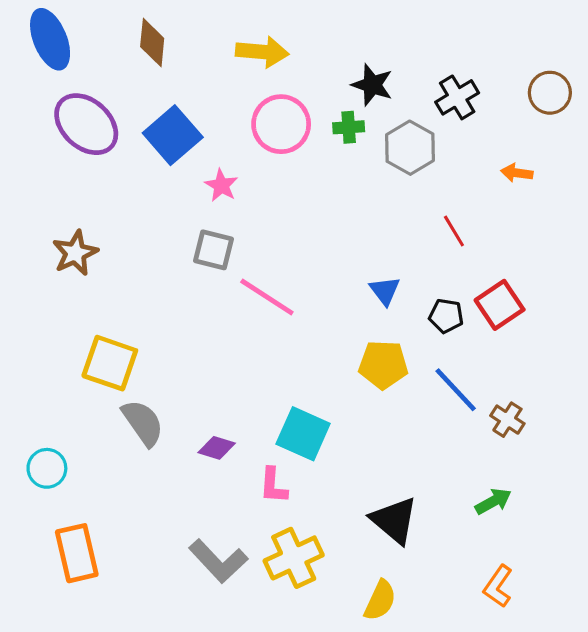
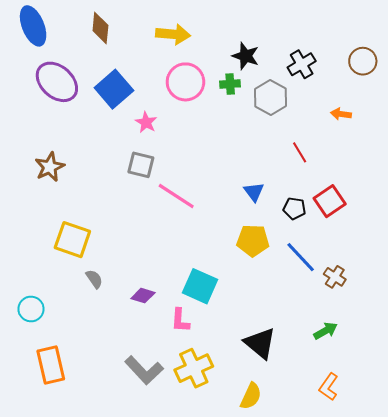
gray semicircle: (143, 423) -> (94, 279), size x0.6

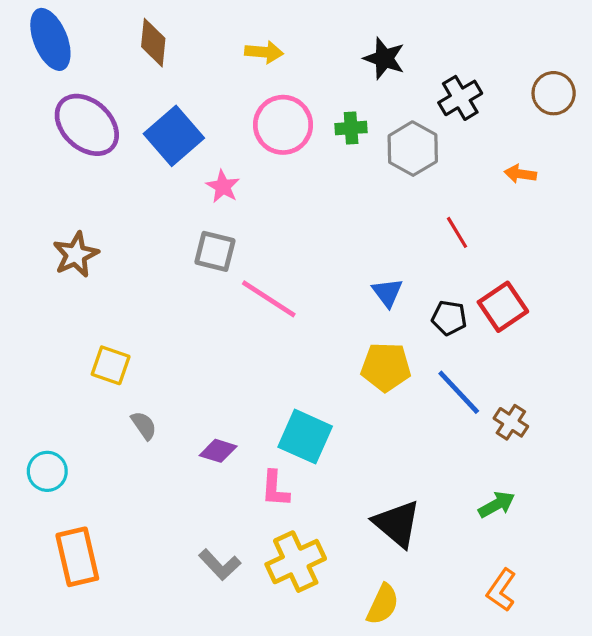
yellow arrow: (173, 34) -> (264, 52), size x0.7
black star: (246, 56) -> (384, 58), moved
yellow square: (72, 240) -> (111, 365), size x0.7
gray L-shape: (144, 370) -> (220, 565), size x0.7

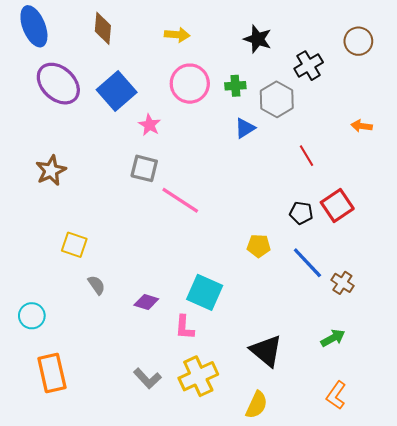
brown circle: (554, 93) -> (358, 41), moved
orange arrow: (520, 174) -> (362, 126), moved
blue triangle: (387, 293) -> (245, 128), moved, turned 35
yellow pentagon: (386, 367) -> (259, 246), size x0.7

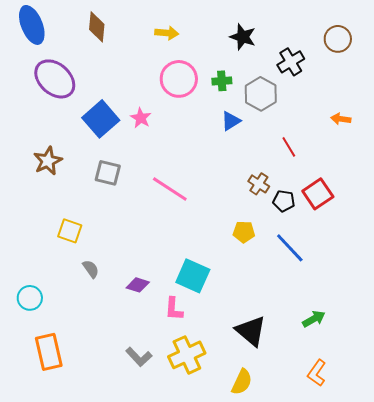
blue square: (117, 91) -> (101, 119), moved
gray square: (144, 168) -> (108, 173), moved
brown cross: (342, 283) -> (259, 184), moved

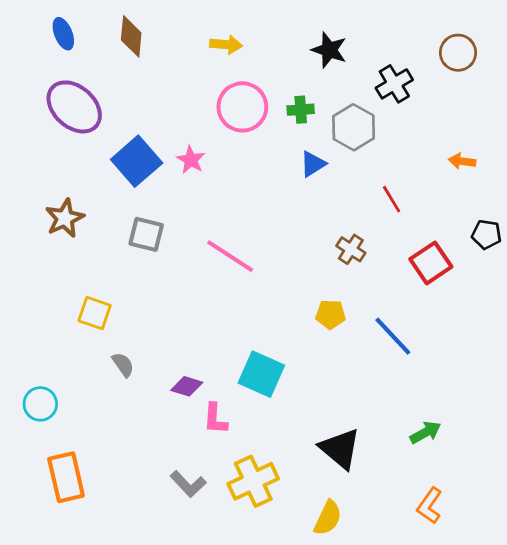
blue ellipse: (32, 25) -> (63, 34), moved, size x0.6
black pentagon: (284, 201) -> (486, 234), moved
pink L-shape: (174, 309) -> (215, 419), moved

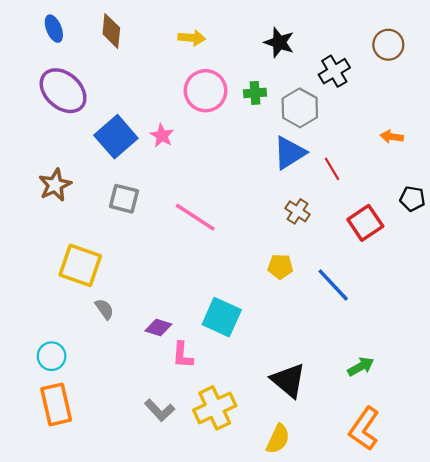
blue triangle: (313, 164) -> (289, 153), moved, size x1.5
yellow square: (95, 313) -> (80, 265), size x1.5
cyan circle: (40, 404) -> (52, 356), moved
orange L-shape: (430, 506) -> (364, 429), size x1.4

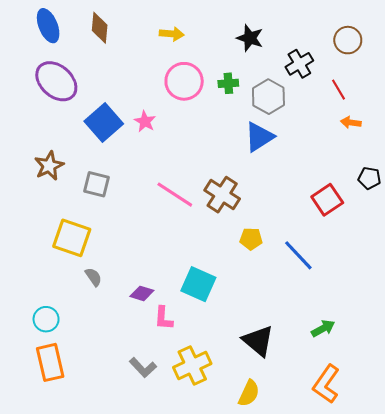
blue ellipse: (54, 29) -> (48, 26), size x1.4
red line: (332, 169) -> (339, 90), moved
gray square: (124, 199) -> (97, 184), moved
brown cross: (298, 211) -> (222, 195), moved, size x1.6

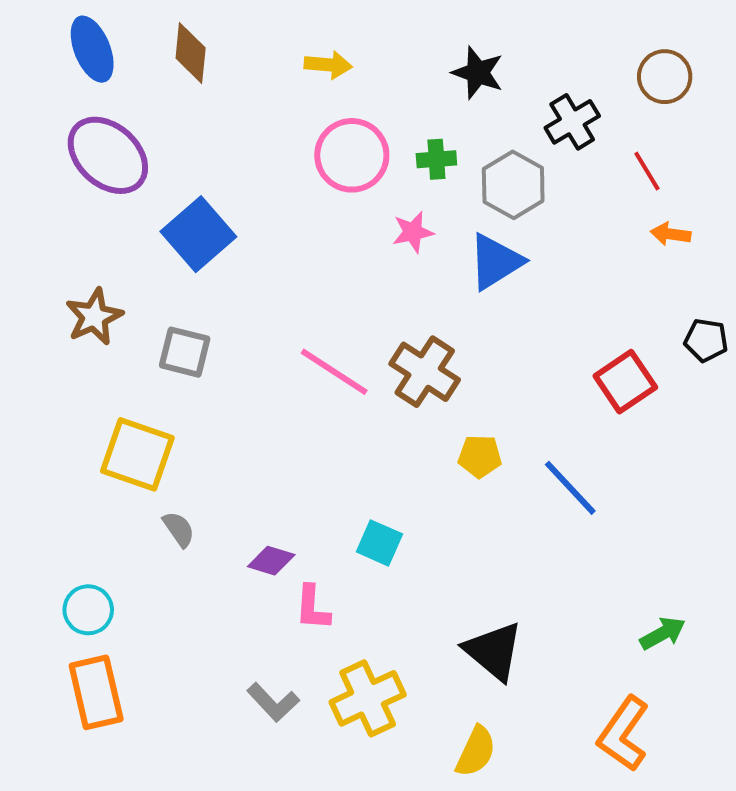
pink star: (145, 121) -> (413, 232), moved, turned 30
cyan square: (198, 284) -> (379, 543), size x0.7
green arrow: (323, 328) -> (663, 633), moved

